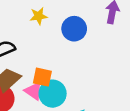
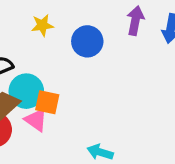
cyan circle: (53, 94) -> (26, 91), moved

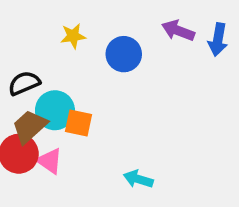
purple arrow: (135, 21) -> (178, 31), turned -80
pink triangle: (36, 120) -> (49, 161), moved

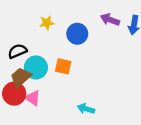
orange square: (78, 123) -> (63, 66), moved

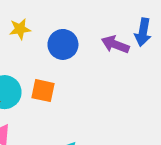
purple arrow: (110, 20) -> (115, 44), moved

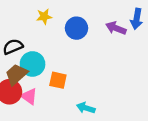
orange square: (43, 91) -> (58, 80), moved

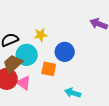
yellow star: (44, 17) -> (41, 35), moved
blue circle: (76, 28) -> (65, 52), moved

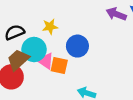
pink triangle: (24, 83) -> (45, 61), moved

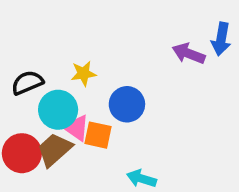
brown trapezoid: (18, 60) -> (54, 150), moved

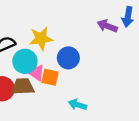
yellow star: (83, 73) -> (41, 38), size x1.5
brown trapezoid: (54, 150) -> (23, 86), turned 40

